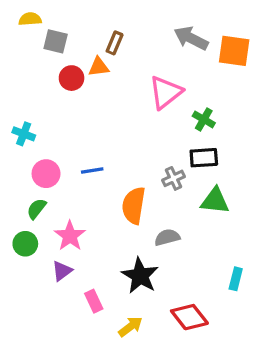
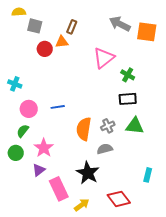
gray cross: (174, 178) -> (108, 126), moved
pink rectangle: (94, 301) -> (59, 189), size x1.6

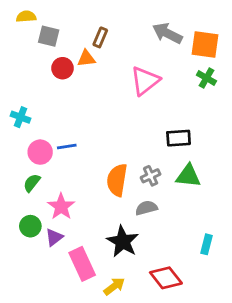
green cross: (128, 75) -> (206, 78), moved
blue line: (58, 107) -> (67, 146), moved
green circle: (16, 153) -> (30, 226), moved

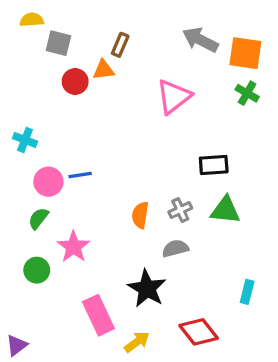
orange semicircle: (117, 180) -> (140, 215), size x0.7
purple triangle: (54, 237) -> (17, 345), moved

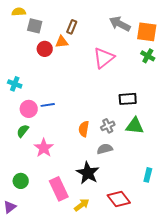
green circle: (37, 270) -> (21, 181), moved

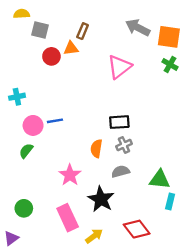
cyan cross: (15, 84) -> (17, 97), turned -32
black rectangle: (128, 99) -> (119, 122), moved
green triangle: (135, 126) -> (160, 180), moved
pink star: (44, 148) -> (70, 175), moved

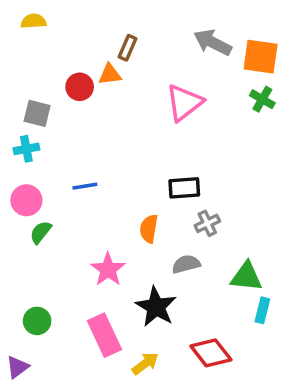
gray square: (40, 30) -> (37, 113), moved
pink circle: (33, 125) -> (26, 200), moved
gray cross: (124, 145) -> (207, 223), moved

